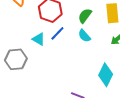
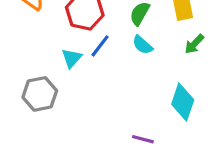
cyan triangle: (39, 39) -> (72, 58), turned 48

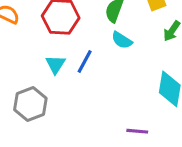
blue line: (100, 46) -> (85, 61), moved

